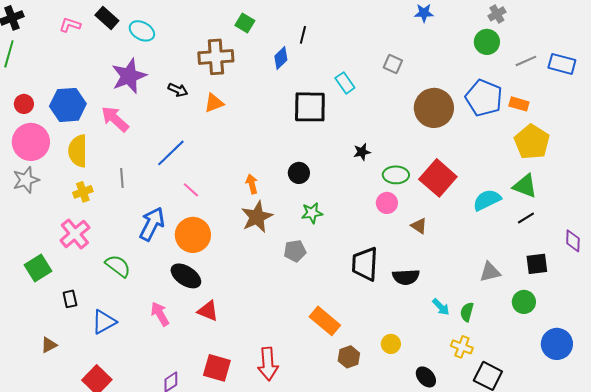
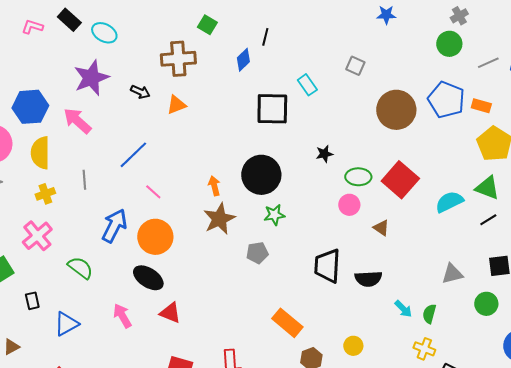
black circle: (299, 173) -> (261, 175), size x1.8

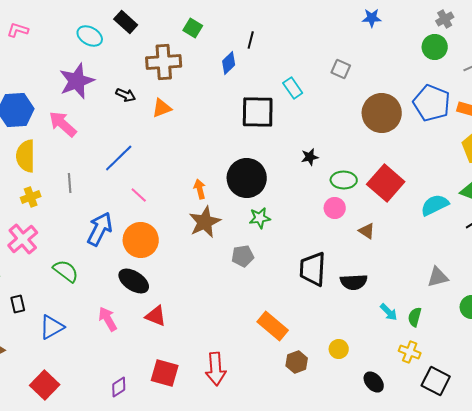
black rectangle: (69, 20) -> (126, 22), moved

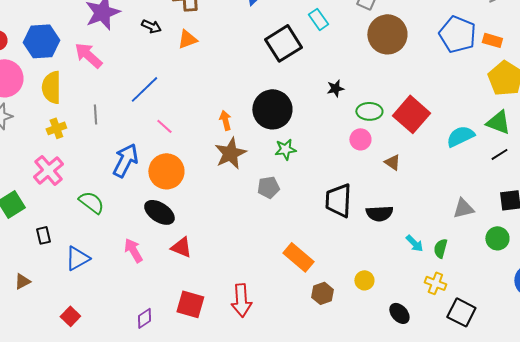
black square: (258, 112) -> (283, 43), turned -33
brown circle: (382, 113) -> (387, 34), moved
red square: (45, 385) -> (70, 316), size x0.7

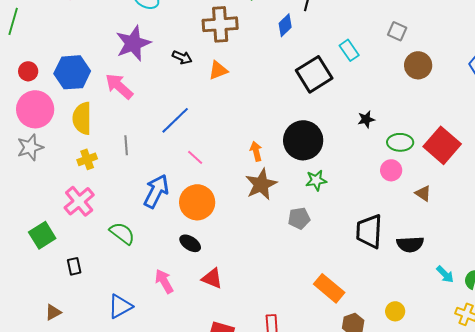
brown circle: (387, 34) -> (418, 65), size x0.7
black ellipse: (159, 212) -> (190, 243), size x0.7
blue triangle: (77, 258) -> (120, 306), moved

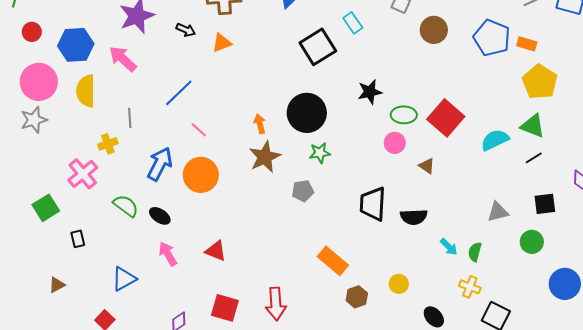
brown circle: (418, 65) -> (434, 30), moved
red circle: (28, 71) -> (32, 32), moved
black star: (366, 119) -> (370, 92), size x1.4
yellow cross: (87, 159) -> (108, 144), moved
black ellipse: (190, 243) -> (160, 216), moved

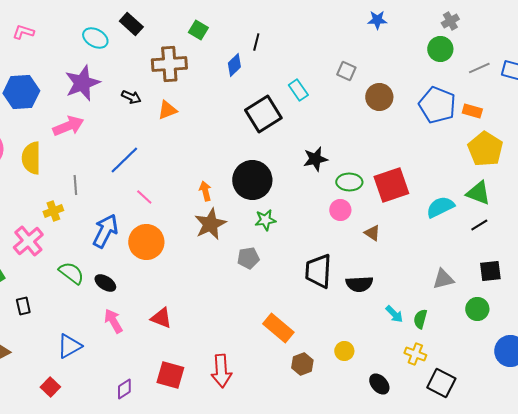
blue hexagon: (76, 45) -> (21, 92), moved
pink arrow: (123, 59) -> (68, 126), turned 116
red square: (446, 118) -> (391, 185), turned 30

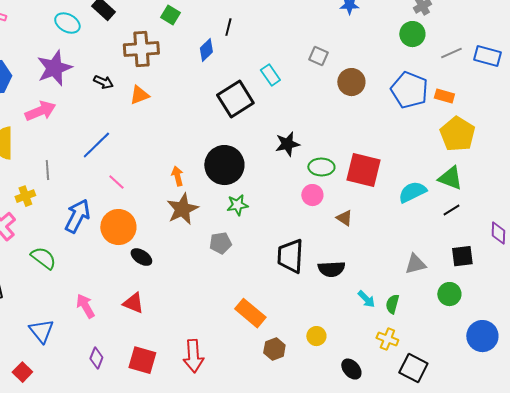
red square: (391, 185) -> (363, 170), turned 33
black ellipse: (105, 283) -> (141, 257), moved
blue triangle: (69, 346) -> (41, 331), turned -40
purple diamond: (124, 389) -> (96, 358), moved, turned -35

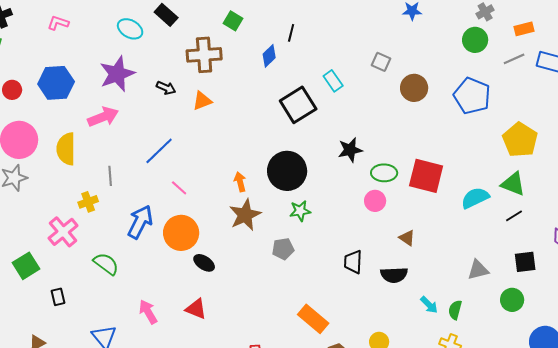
orange rectangle: (444, 96) -> (524, 29), moved, turned -30
brown triangle: (344, 218) -> (407, 238), moved
black trapezoid: (290, 256) -> (353, 262), size x0.7

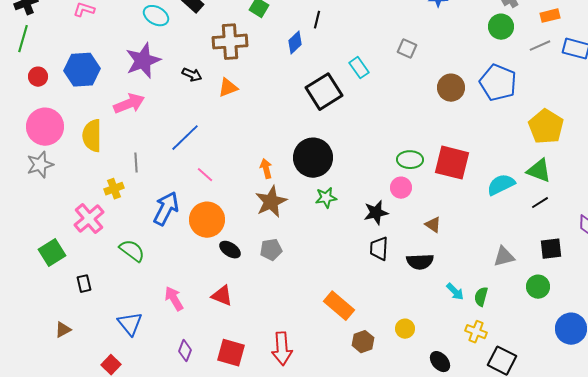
brown circle: (414, 88) -> (451, 88), moved
black star: (350, 150) -> (376, 213), moved
gray pentagon: (283, 249) -> (271, 250), moved

